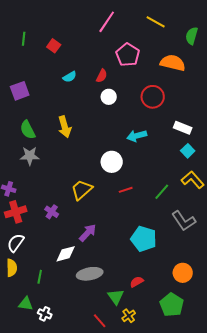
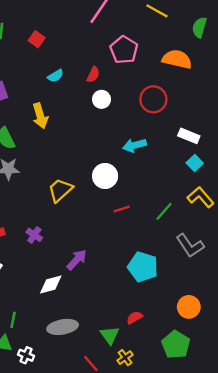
yellow arrow: (65, 127) -> (40, 116), moved
yellow trapezoid: (82, 190) -> (60, 190), moved
gray ellipse: (90, 274) -> (63, 327), moved
green line: (40, 277) -> (13, 320), moved

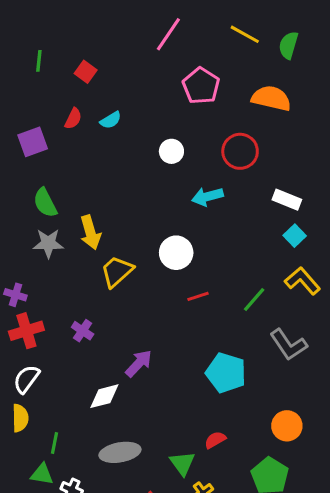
green semicircle: (199, 27) -> (288, 45), moved
red semicircle: (93, 75) -> (73, 119), moved
yellow arrow: (40, 116) -> (90, 232), moved
cyan arrow: (135, 145) -> (207, 197), moved

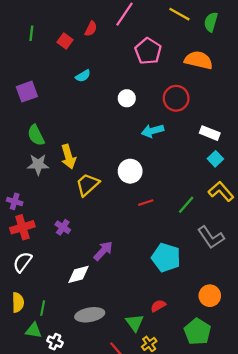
red semicircle: (73, 119) -> (91, 29), moved
yellow semicircle: (20, 418) -> (18, 302), moved

